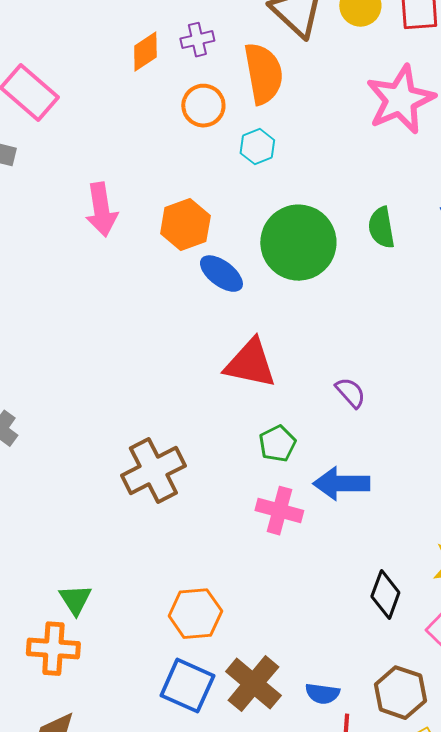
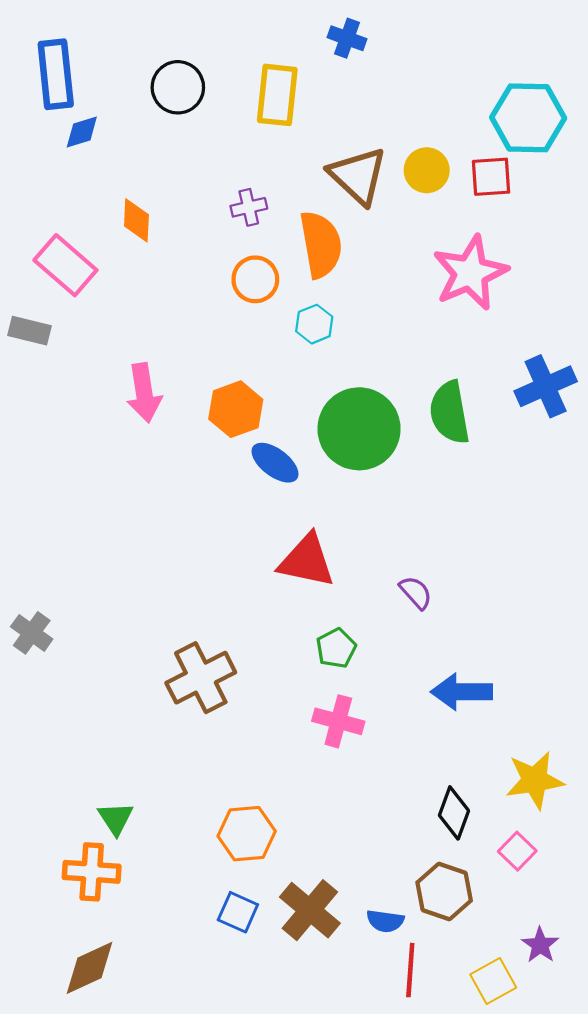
orange diamond: (145, 52) -> (136, 220), moved, turned -54
green semicircle: (381, 228) -> (450, 412), size x1.4
blue arrow: (341, 484) -> (462, 692), moved
blue square: (187, 686) -> (238, 912), size x0.7
brown hexagon: (400, 693) -> (444, 892), moved

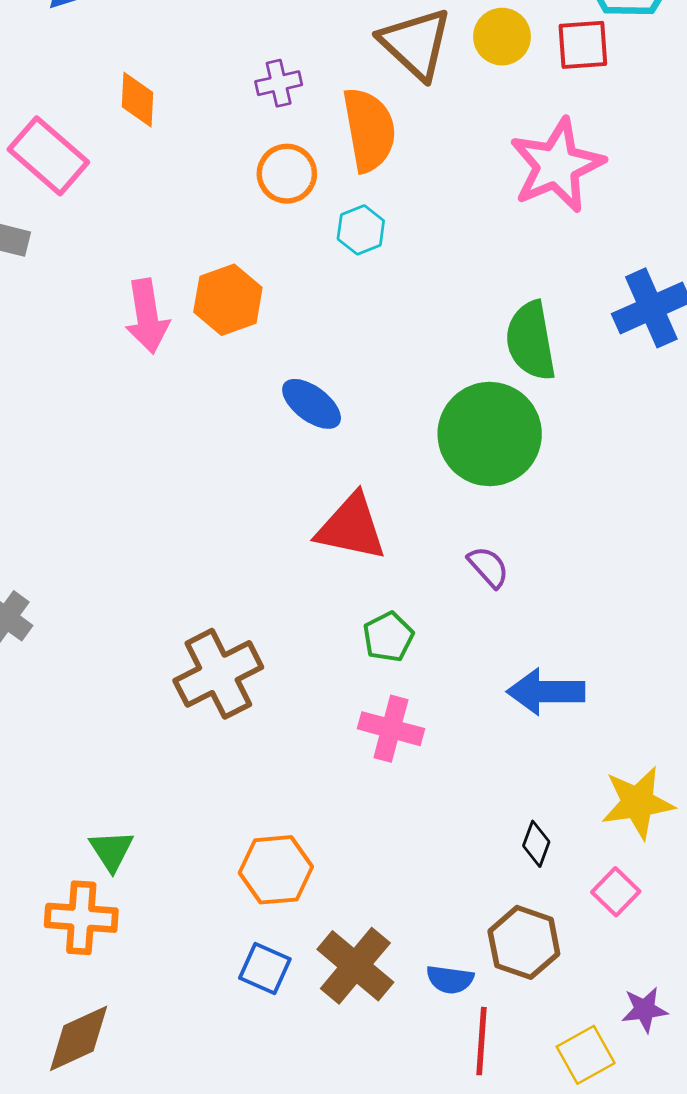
orange hexagon: (236, 409) -> (228, 300), moved
green circle: (359, 429) -> (490, 434), moved
black diamond: (454, 813) -> (536, 844), size x0.7
purple star: (540, 945) -> (645, 1010), turned 30

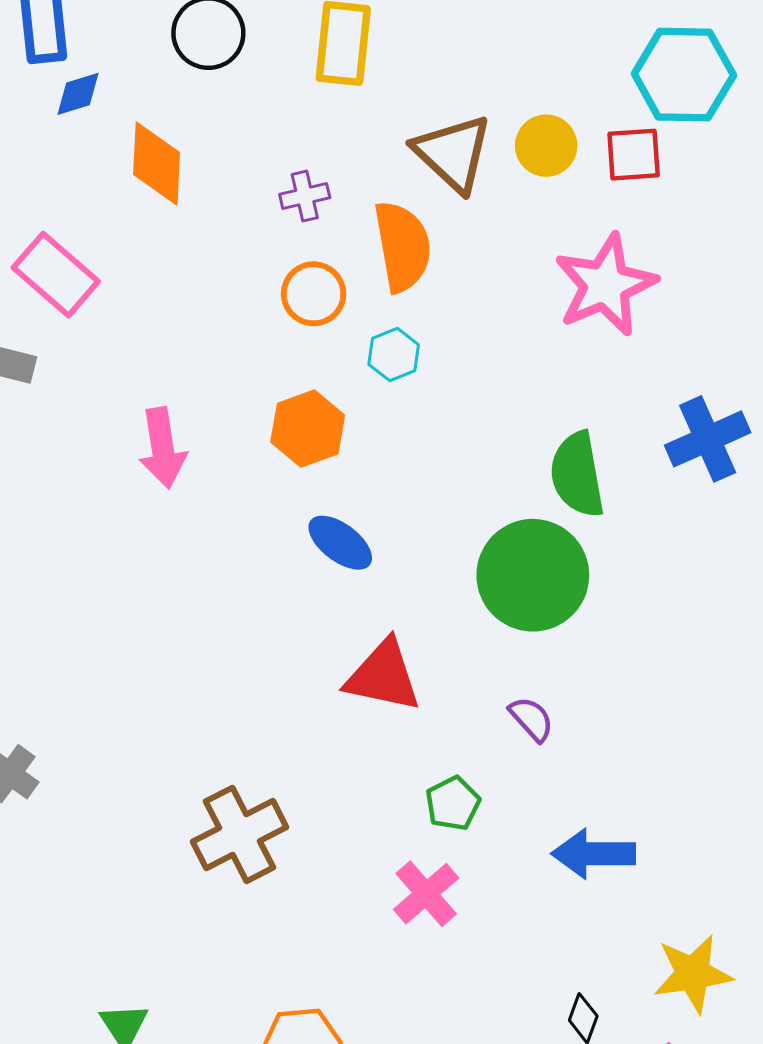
orange diamond: (137, 100) -> (157, 163), moved, size x1.4
orange hexagon: (228, 300) -> (308, 429), moved
green pentagon: (388, 637) -> (453, 803), moved
pink cross: (391, 729) -> (426, 894), turned 34

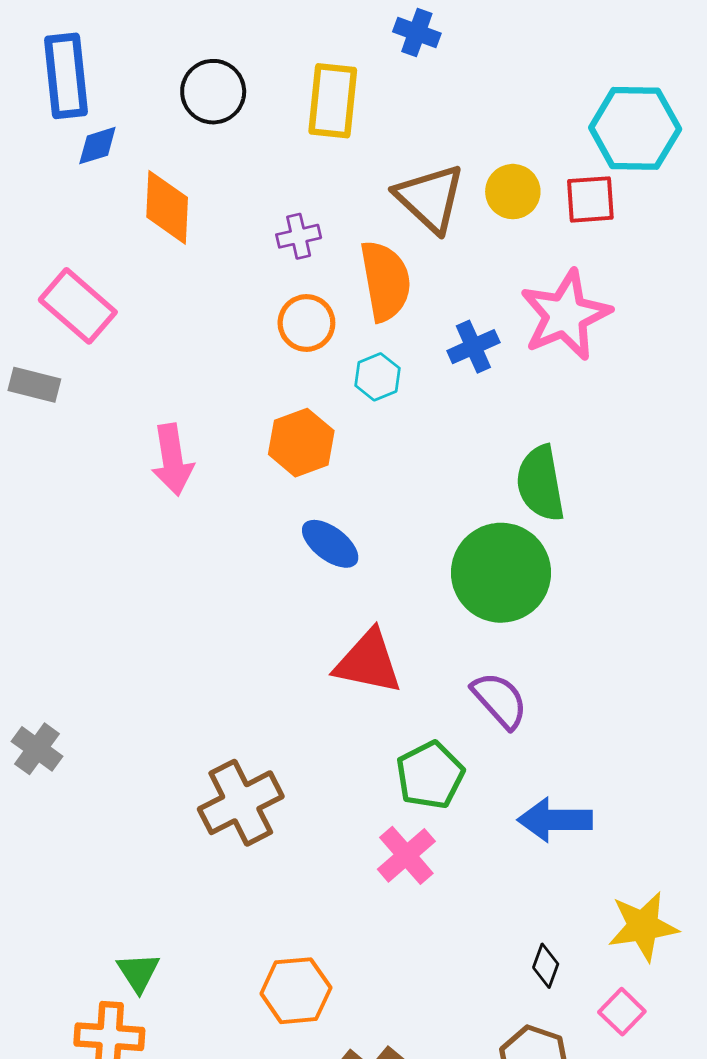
blue cross: (708, 439) -> (473, 347), moved, size x0.7
purple semicircle: (531, 719) -> (500, 700), size x1.4
green pentagon: (453, 803) -> (430, 775), size x1.4

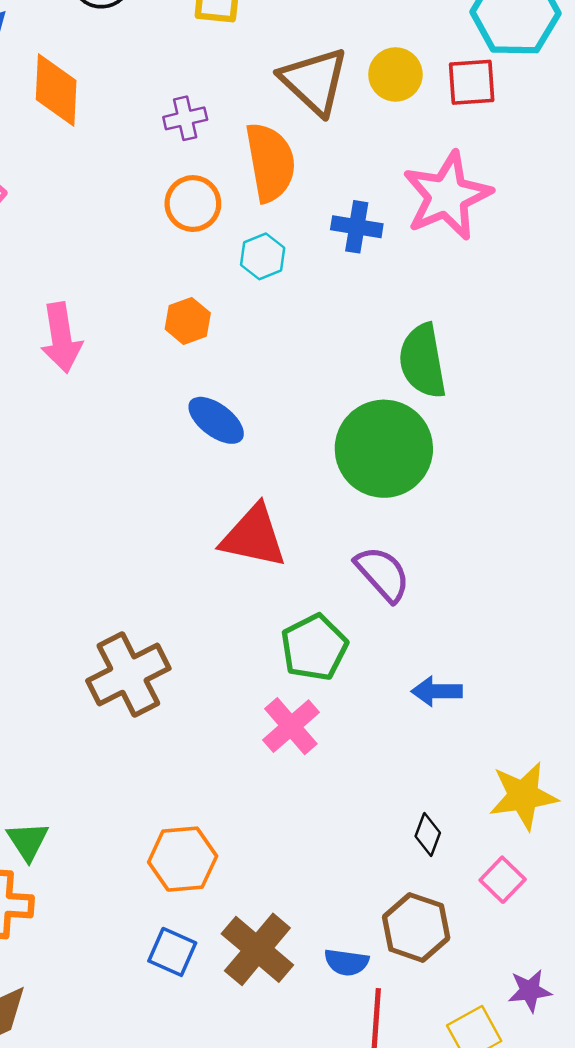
blue cross: (473, 347) -> (357, 227), turned 33
orange hexagon: (301, 443) -> (188, 321), size x0.7
blue arrow: (555, 820) -> (437, 691), size x0.7

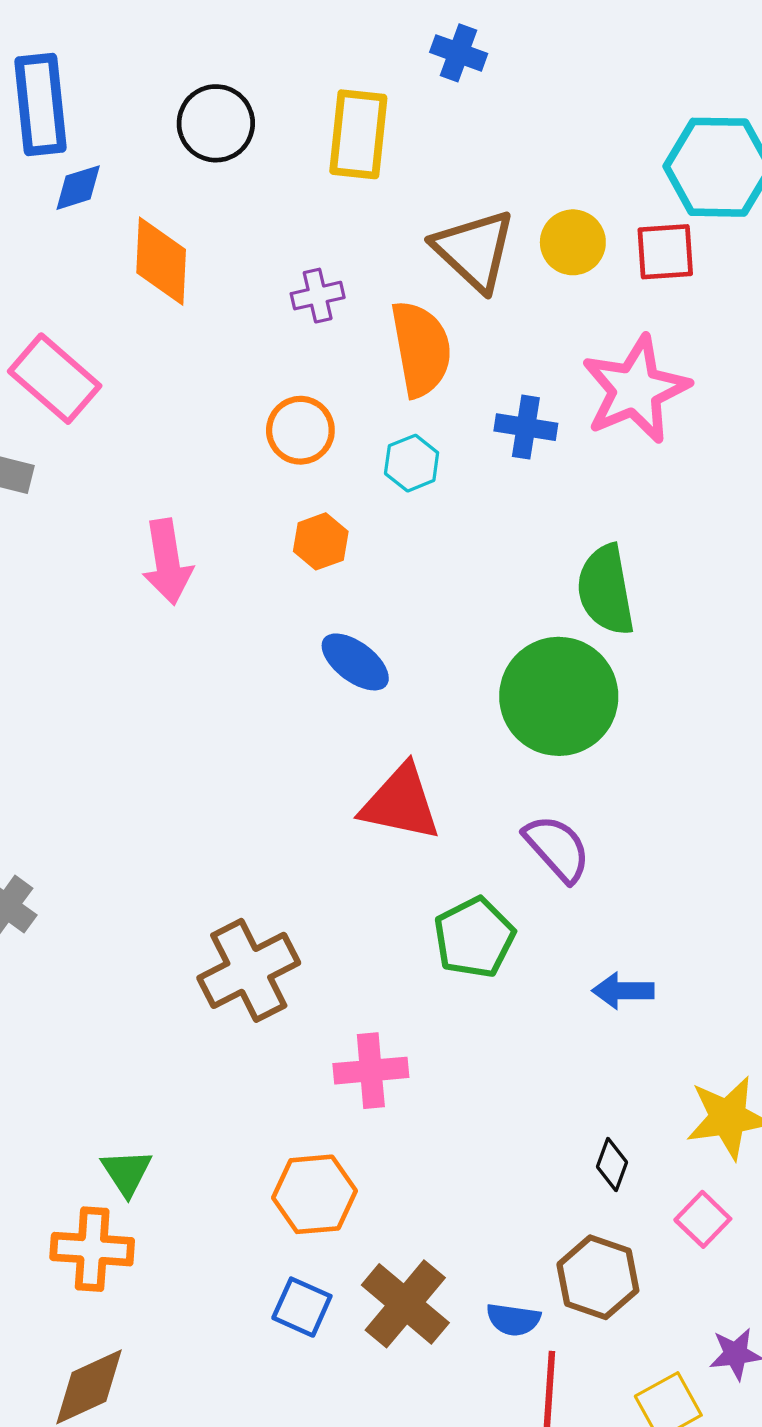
orange circle: (193, 204) -> (300, 430), moved
pink cross: (291, 726) -> (371, 1071), moved, turned 36

